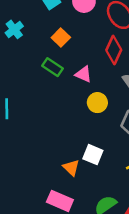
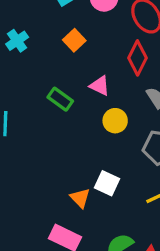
cyan cross: (14, 29) -> (17, 41), moved
green rectangle: (52, 67) -> (60, 99), moved

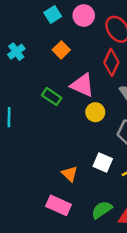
pink triangle: (100, 86) -> (82, 85), size x1.5
white square: (107, 183) -> (103, 163), moved

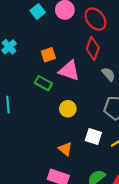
orange square: (61, 50) -> (48, 55), moved, turned 32
yellow circle: (95, 112) -> (68, 109), moved

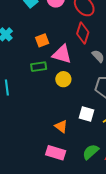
green rectangle: (43, 83) -> (39, 67), turned -35
yellow circle: (68, 109) -> (63, 79), moved

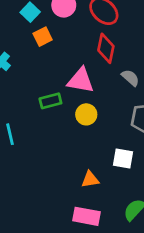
orange square: (42, 40) -> (43, 37), moved
orange triangle: (61, 126) -> (90, 179), turned -40

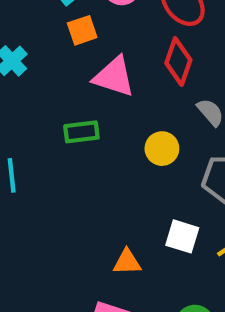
pink triangle: (81, 80) -> (114, 77), moved
yellow circle: (86, 114) -> (162, 149), moved

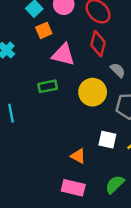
yellow circle: (162, 149) -> (93, 92), size x1.5
orange triangle: (127, 262) -> (78, 156), turned 35

